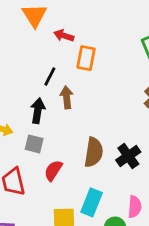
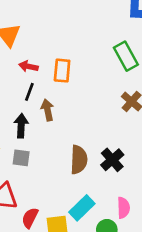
red arrow: (64, 36) -> (28, 66), moved
red semicircle: (53, 170) -> (30, 218), moved
cyan rectangle: (92, 202) -> (82, 208), turned 30

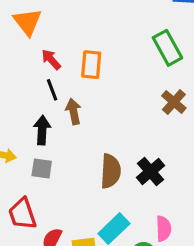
red arrow: (28, 66) -> (51, 59), turned 36
black line: (29, 92) -> (52, 90), turned -42

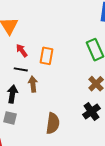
black line: (52, 90) -> (21, 69), turned -64
black cross: (151, 171) -> (91, 111), moved

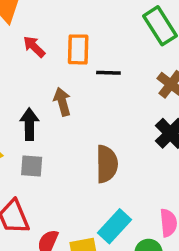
black line: (21, 69) -> (108, 73), moved

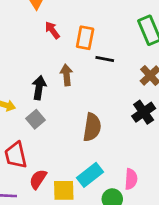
gray square: (32, 166) -> (35, 119), turned 36

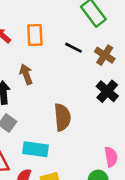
black line: (105, 59) -> (73, 48), moved, turned 30
cyan rectangle: (90, 175) -> (35, 149), moved, turned 60

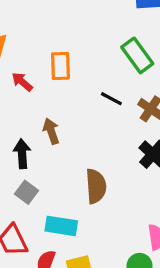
orange rectangle: (35, 35) -> (60, 66), moved

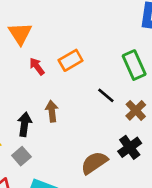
orange rectangle: (60, 66) -> (71, 60), turned 50
brown semicircle: (96, 186) -> (94, 163), moved, turned -132

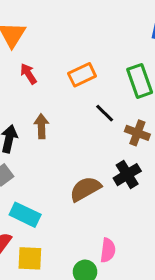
orange rectangle: (71, 60) -> (82, 75), moved
brown cross: (136, 110) -> (137, 133), turned -30

